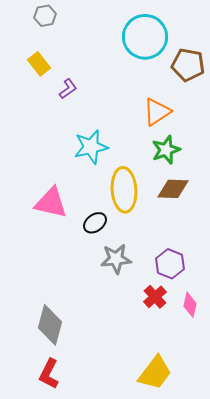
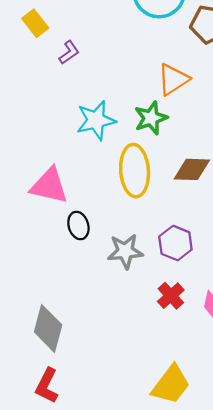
green star: (166, 150) -> (151, 118), moved
black ellipse: (95, 223) -> (78, 226), moved, turned -70
purple hexagon: (170, 264) -> (175, 243), moved

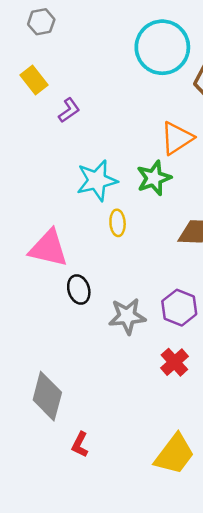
yellow ellipse: (135, 171) -> (118, 223), moved, size x0.5
red L-shape: (47, 386) -> (80, 445), moved, size x0.7

